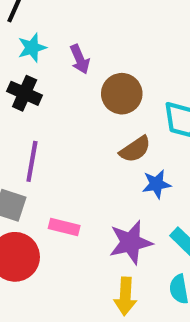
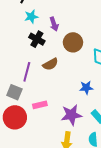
black cross: (25, 93) -> (37, 39), moved
brown semicircle: (135, 149) -> (50, 64), moved
pink rectangle: (64, 227) -> (40, 105), turned -32

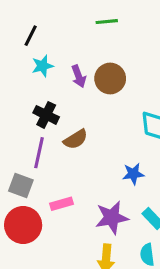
black cross: (37, 39) -> (46, 115), moved
brown circle: (73, 42) -> (110, 78), moved

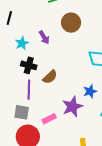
cyan star: (43, 66) -> (22, 43), moved
brown circle: (110, 78) -> (71, 23), moved
purple star: (112, 218) -> (72, 107), moved

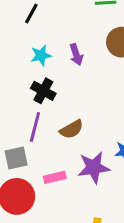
brown semicircle: (50, 77) -> (72, 129), moved
gray square: (22, 112) -> (16, 158), turned -35

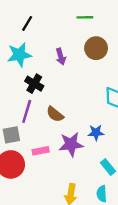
cyan star: (41, 55) -> (19, 55), moved, size x1.5
brown semicircle: (72, 129) -> (55, 114), turned 66

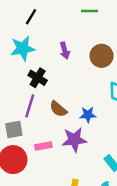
brown circle: (96, 48) -> (102, 56), moved
blue star: (96, 133) -> (88, 115), moved

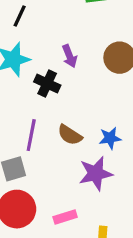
black cross: (38, 78) -> (47, 83), moved
pink rectangle: (43, 146) -> (65, 217), moved

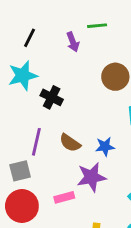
purple arrow: (70, 56) -> (73, 42), moved
pink rectangle: (65, 217) -> (64, 197), moved

